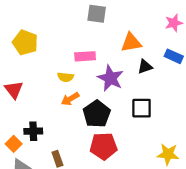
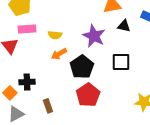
pink rectangle: (85, 56) -> (27, 29), moved
black triangle: (145, 67) -> (124, 26), turned 32
red pentagon: (104, 146) -> (88, 95), turned -30

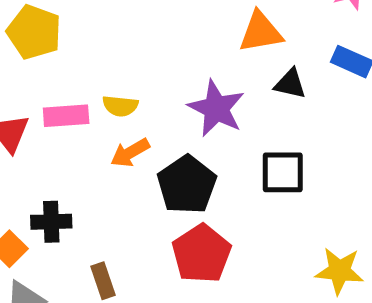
pink rectangle: (27, 29) -> (66, 116), moved

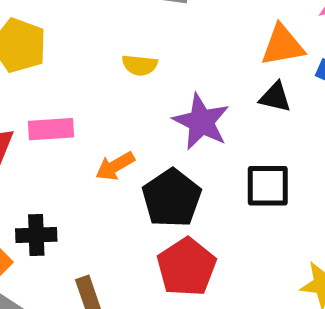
orange triangle: (261, 32) -> (283, 45), moved
yellow semicircle: (120, 106) -> (140, 65), moved

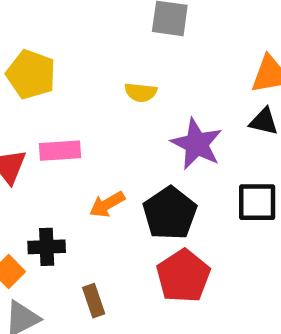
orange arrow: (115, 166) -> (107, 204), moved

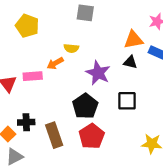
yellow pentagon: (31, 74) -> (27, 26), moved
orange arrow: (107, 204) -> (55, 63), moved
brown rectangle: (94, 301) -> (54, 135), moved, size x1.6

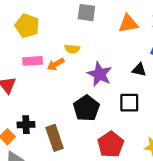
orange triangle: (133, 40) -> (128, 24), moved
black triangle: (130, 62) -> (139, 70), moved
pink rectangle: (33, 76) -> (33, 61), moved
red pentagon: (92, 136) -> (111, 144), moved

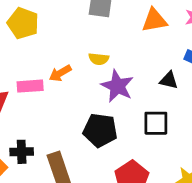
yellow semicircle: (72, 49) -> (99, 59), moved
pink rectangle: (33, 61) -> (30, 86), moved
black pentagon: (86, 108) -> (100, 130), turned -30

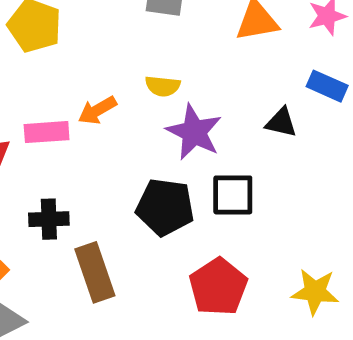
black square: (156, 123) -> (233, 195), moved
black cross: (22, 152) -> (49, 219), moved

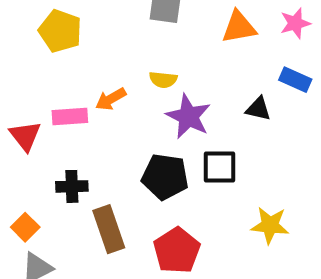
red pentagon: (218, 287) -> (177, 251), moved
yellow star: (315, 292) -> (270, 225), moved

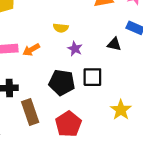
orange arrow: (111, 99) -> (31, 50), moved
purple star: (188, 117) -> (75, 49), size x0.6
yellow star: (270, 225) -> (121, 110), turned 30

